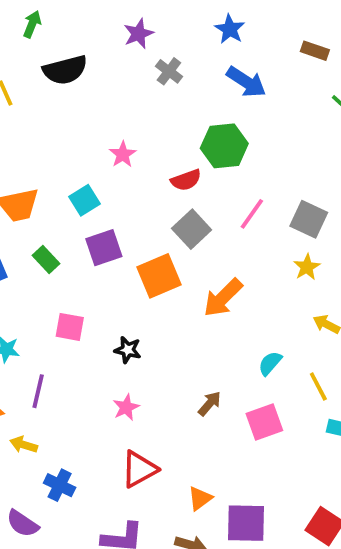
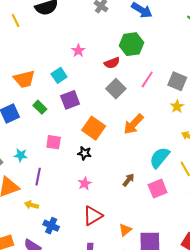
orange square: (159, 276) -> (94, 128), moved, turned -30
cyan semicircle: (270, 363) -> (160, 158), size x1.6

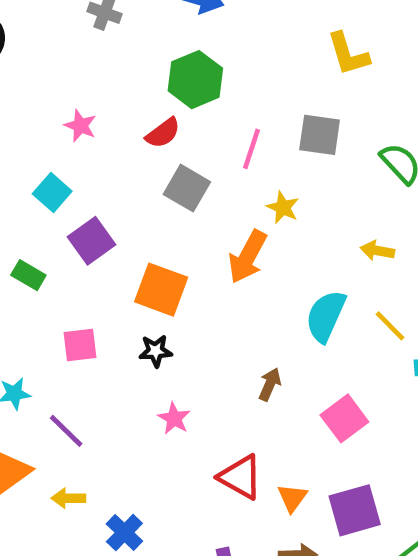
yellow star: (177, 106) -> (283, 208), moved
purple line: (38, 177) -> (66, 431), turned -42
pink square: (158, 189) -> (344, 418), moved
red triangle: (93, 216) -> (240, 477), moved, turned -45
blue cross: (51, 226) -> (124, 533), turned 35

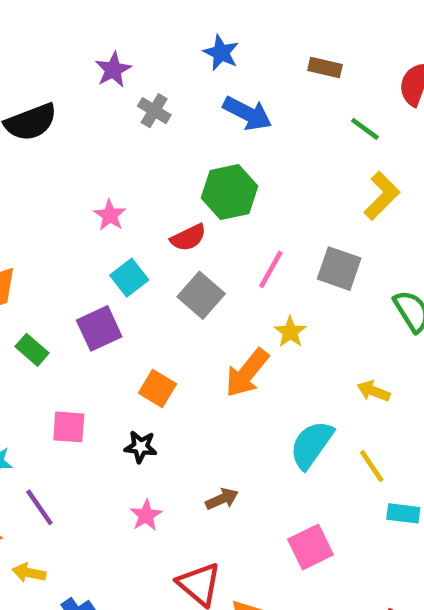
yellow L-shape: (348, 54) -> (382, 196), turned -129
cyan square: (52, 193) -> (129, 278), moved
orange square: (161, 290) -> (157, 388), size x0.7
brown arrow: (270, 384) -> (222, 499), moved, turned 32

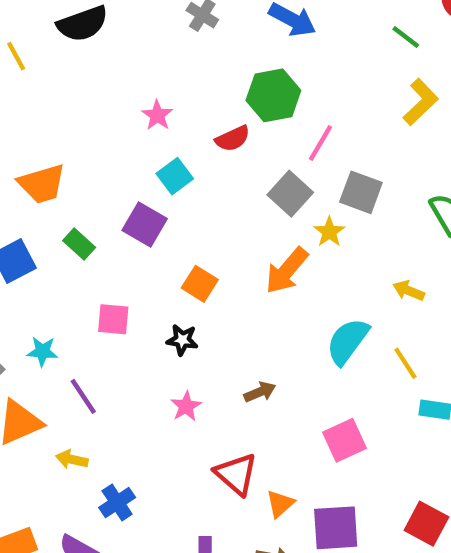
pink line: (271, 269) -> (321, 143), moved
gray square: (339, 269) -> (361, 192), moved
gray square: (201, 295) -> (290, 194), moved
purple square: (99, 328) -> (145, 225), turned -36

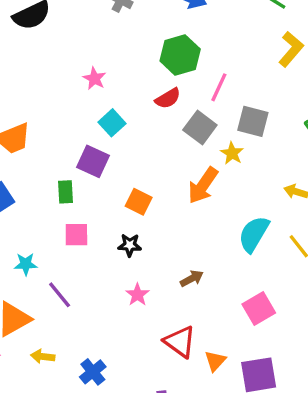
red semicircle: (233, 139) -> (168, 98), moved
green rectangle: (79, 244) -> (65, 192), moved, turned 50
yellow arrow: (72, 459) -> (43, 356), moved

